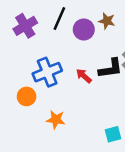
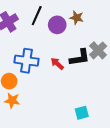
blue cross: (47, 72) -> (26, 61), turned 30
orange star: (56, 120) -> (12, 101), moved

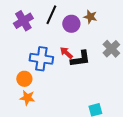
black L-shape: (80, 58) -> (80, 59), moved
red arrow: (57, 64) -> (66, 53), moved

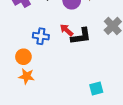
blue cross: (41, 59) -> (41, 36), size x0.7

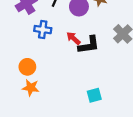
blue cross: (41, 36) -> (43, 30), moved
cyan square: (96, 89) -> (94, 95), moved

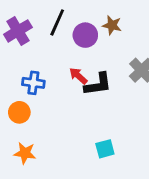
blue cross: (43, 30) -> (33, 83), moved
orange star: (31, 88) -> (25, 153), moved

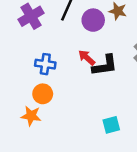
orange circle: (19, 112) -> (43, 94), moved
orange star: (25, 153) -> (31, 116), moved

